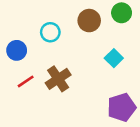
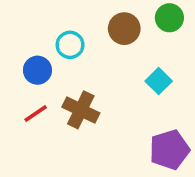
blue circle: (17, 50) -> (37, 70), moved
brown cross: (58, 79) -> (81, 110), turned -30

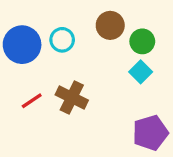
green circle: (169, 18) -> (142, 41), moved
blue circle: (37, 70) -> (22, 45), moved, size x1.5

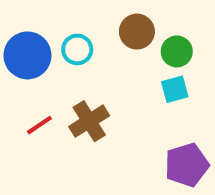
cyan square: (141, 72) -> (175, 89), turned 30
brown cross: (72, 98) -> (89, 121), turned 32

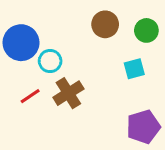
cyan circle: (77, 49) -> (50, 61), moved
green circle: (177, 51) -> (146, 30), moved

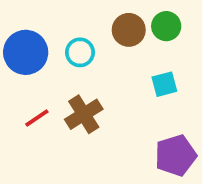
green circle: (146, 30) -> (166, 26), moved
cyan circle: (50, 61) -> (80, 52), moved

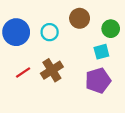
green circle: (166, 26) -> (111, 29), moved
purple pentagon: (176, 155) -> (98, 81), moved

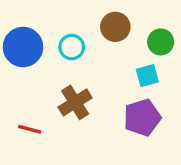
red line: (23, 72) -> (30, 129), moved, turned 49

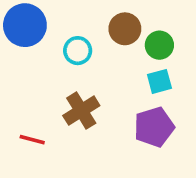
green circle: (161, 42) -> (159, 45), moved
blue circle: (23, 47) -> (25, 25), moved

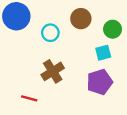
green circle: (159, 45) -> (113, 29), moved
red line: (32, 140) -> (29, 98), moved

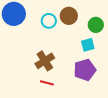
cyan circle: (50, 33) -> (49, 21), moved
red line: (29, 98) -> (47, 83), moved

